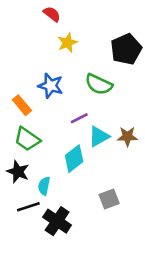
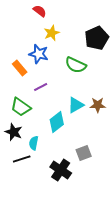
blue star: (51, 86) -> (39, 54), moved
orange rectangle: (22, 105) -> (20, 68), moved
purple line: (79, 118) -> (41, 87), moved
black cross: (57, 221) -> (61, 170), moved

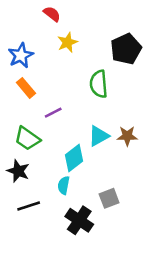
blue star: (39, 54) -> (21, 55), moved, turned 30
green semicircle: (76, 65) -> (99, 84), turned 60
cyan semicircle: (34, 143) -> (64, 185), moved

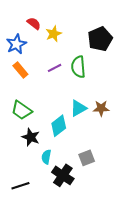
red semicircle: (52, 14) -> (34, 23), moved
purple line: (53, 113) -> (55, 68), moved
black star: (18, 171) -> (31, 137), moved
cyan semicircle: (64, 185) -> (46, 157), moved
black line: (29, 206) -> (20, 186), moved

